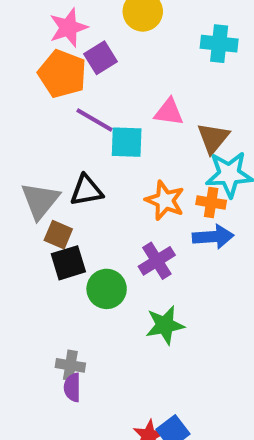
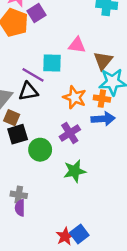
purple line: (95, 120) -> (33, 75), moved

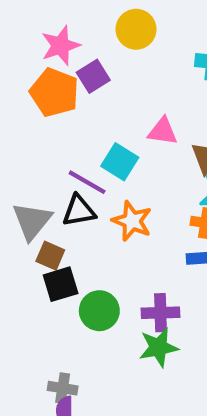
cyan square: (52, 63) -> (120, 162), turned 30
orange star: (75, 97) -> (132, 221), moved
purple cross: (70, 133) -> (161, 313), moved, turned 30

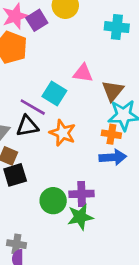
purple square: (93, 76) -> (37, 20), moved
green circle: (99, 311) -> (53, 201), moved

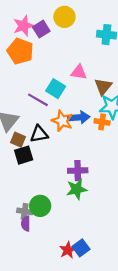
black triangle: (27, 126) -> (39, 134), moved
blue arrow: (113, 157) -> (79, 117), moved
green circle: (53, 201) -> (40, 206), moved

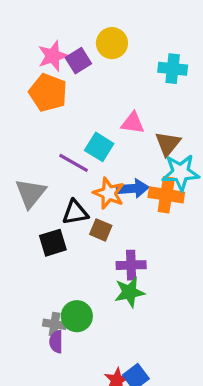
orange cross: (102, 122) -> (166, 195), size x1.5
brown square: (18, 140) -> (101, 230), moved

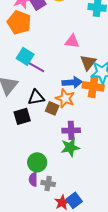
brown triangle: (168, 144) -> (88, 62), moved
cyan square: (99, 147) -> (25, 56), moved
orange star: (109, 193) -> (65, 98), moved
gray cross: (54, 324) -> (48, 183), moved
purple semicircle: (56, 342) -> (33, 179), moved

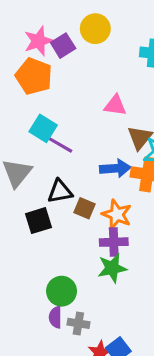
orange star: (65, 98) -> (117, 214), moved

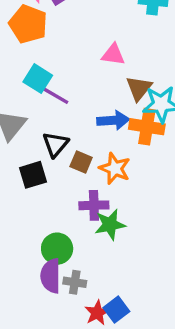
black triangle: (60, 191) -> (55, 144), turned -40
purple cross: (114, 242) -> (94, 205), moved
purple semicircle: (55, 317) -> (51, 276), size x1.5

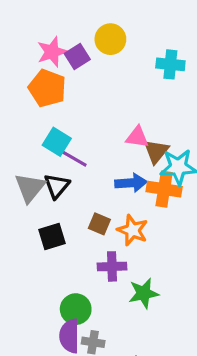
pink triangle: (113, 55) -> (137, 137), moved
black triangle: (55, 144) -> (57, 186), moved
green star: (110, 225) -> (144, 293), moved

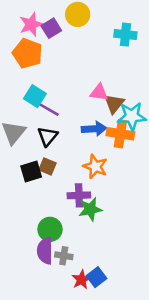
black triangle: (57, 186) -> (47, 136), moved
brown square: (99, 224) -> (47, 166), moved
green star: (144, 293) -> (90, 209), moved

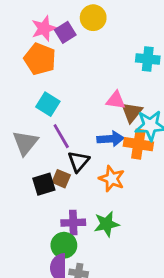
cyan cross: (125, 35) -> (148, 59), moved
purple line: (47, 109) -> (61, 136), moved, turned 30
black triangle: (47, 136) -> (79, 161), moved
purple cross: (79, 195) -> (73, 223), moved

